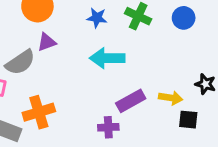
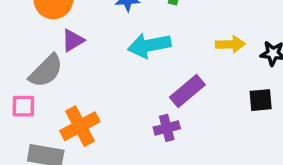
yellow arrow: (171, 98) -> (230, 44), moved

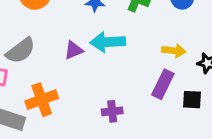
purple triangle: (73, 40) -> (74, 50), moved
purple rectangle: (187, 91) -> (163, 84), moved, turned -32

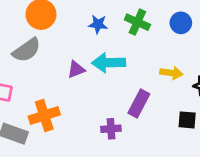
gray semicircle: (21, 51) -> (27, 50), moved
purple rectangle: (163, 84) -> (139, 103), moved

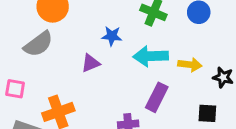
blue star: (98, 24) -> (112, 36), moved
cyan arrow: (109, 63) -> (151, 56), moved

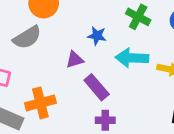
purple rectangle: (157, 97) -> (97, 87), moved, turned -72

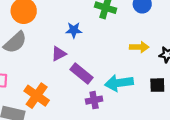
cyan arrow: (132, 58) -> (119, 83), moved
orange cross: (40, 103) -> (37, 96), turned -30

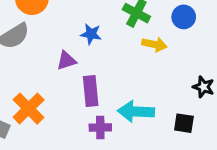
yellow arrow: (139, 47) -> (154, 44), moved
purple rectangle: (82, 74) -> (91, 91), turned 35

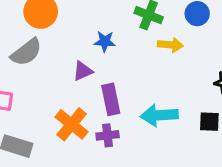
orange cross: (29, 109) -> (72, 124), moved
purple cross: (100, 128) -> (108, 135), moved

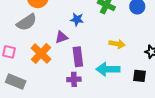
yellow arrow: (170, 45) -> (117, 44), moved
orange cross: (72, 124) -> (41, 54), moved

